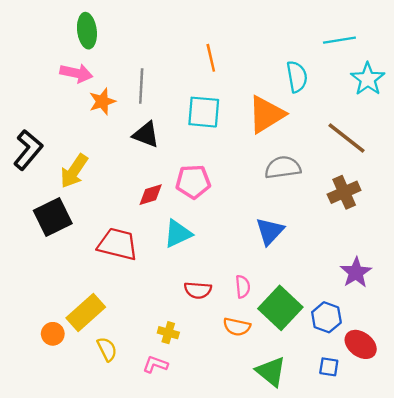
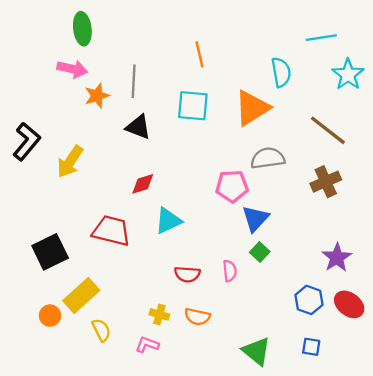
pink pentagon: (193, 182) -> (232, 186), moved
black square: (53, 217) -> (50, 252), moved
green square: (280, 308) -> (260, 252), moved, size x0.5
orange semicircle: (237, 327) -> (197, 317), moved
red ellipse: (361, 344) -> (349, 304), moved

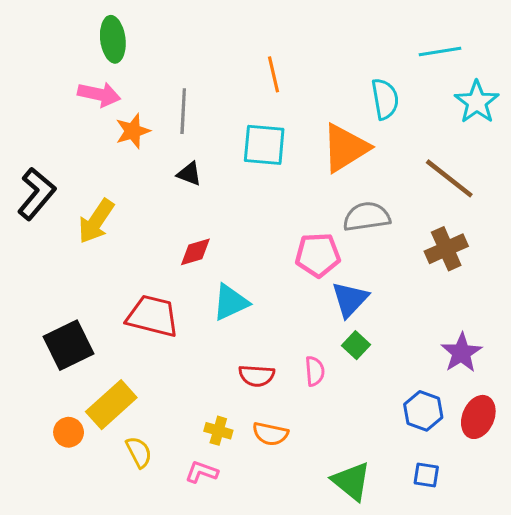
black triangle: (138, 127) -> (189, 174), size x0.7
red ellipse: (349, 304) -> (478, 417), turned 76

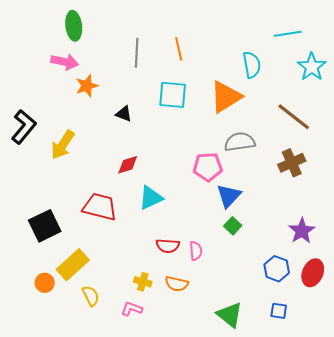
gray line: (183, 111) -> (137, 53), moved
pink semicircle: (315, 371) -> (196, 251), moved

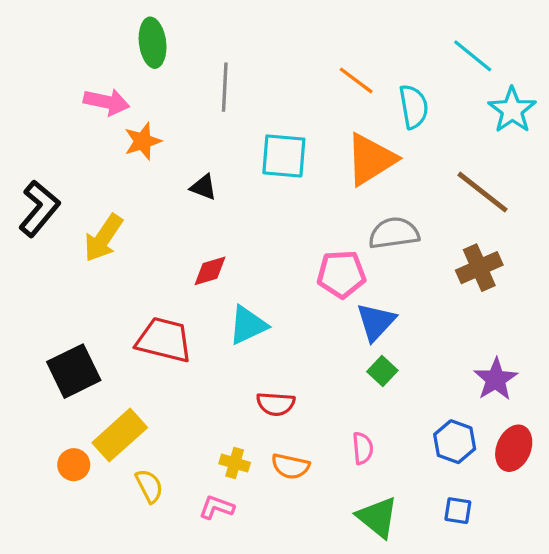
green ellipse: (74, 26) -> (153, 43), moved
cyan line: (288, 34) -> (473, 56), turned 48
orange line: (179, 49) -> (356, 80), moved, turned -40
pink semicircle: (196, 251) -> (363, 448), moved

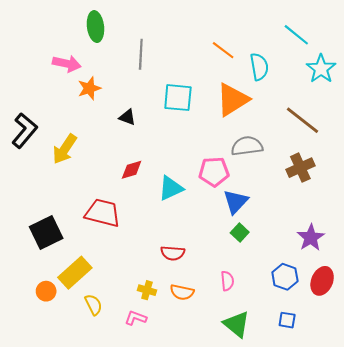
cyan triangle: (248, 325) -> (171, 188), moved

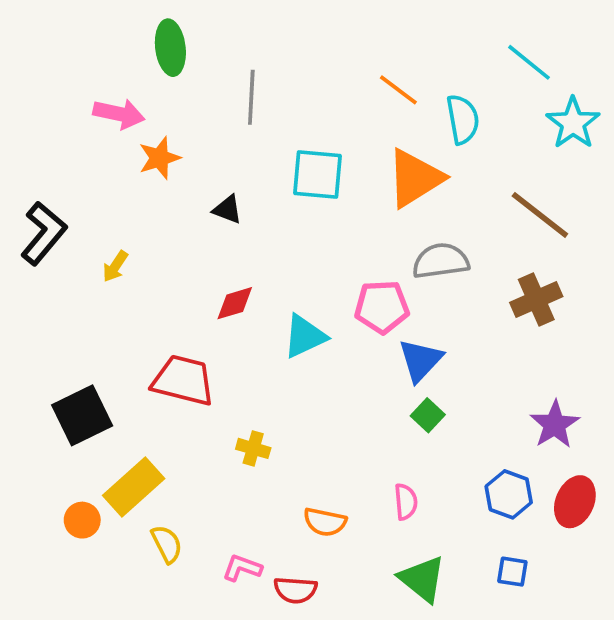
yellow arrow: (65, 149) -> (115, 266), size x0.6
red semicircle: (173, 253) -> (295, 590), moved
yellow cross: (147, 290) -> (253, 448), moved

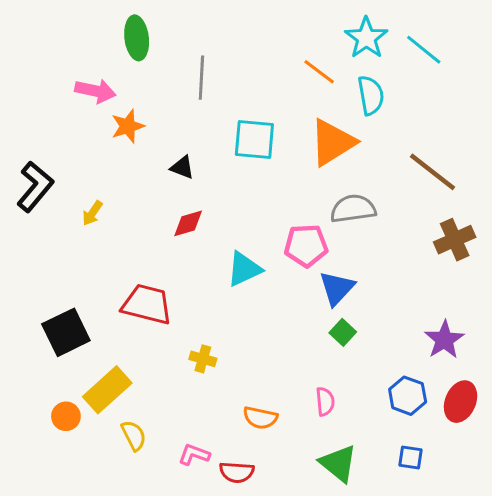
cyan star: (573, 123) -> (366, 38), moved
brown cross: (536, 300) -> (455, 240), moved
red diamond: (235, 303) -> (188, 223), moved

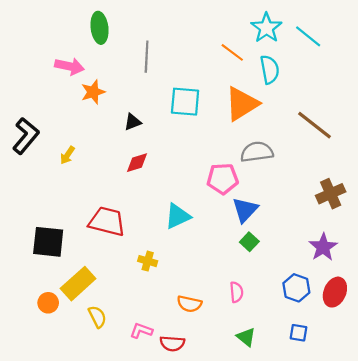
black triangle: (182, 167) -> (133, 122), turned -42
brown cross: (455, 240) -> (331, 194), moved
cyan triangle: (244, 269) -> (178, 216), moved
black square: (66, 332) -> (48, 242), turned 32
green triangle: (338, 463) -> (246, 337), size x0.7

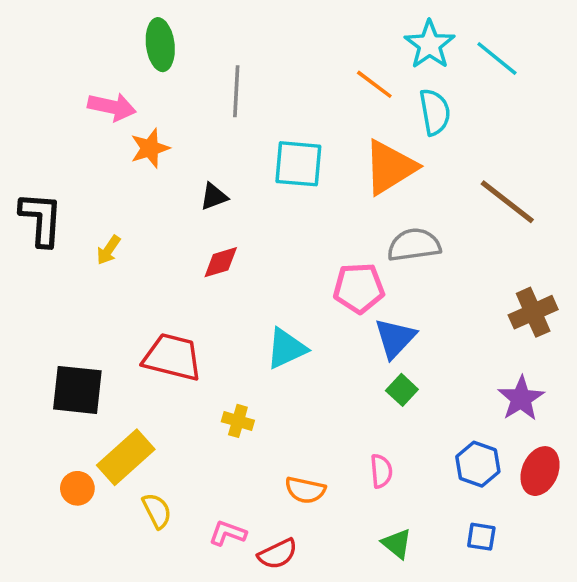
black L-shape: (26, 136) -> (41, 219), turned -36
red semicircle: (172, 343) -> (278, 554), turned -30

